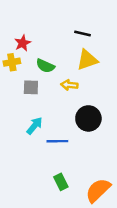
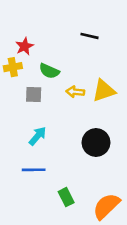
yellow triangle: (87, 60) -> (104, 91), moved
black circle: (88, 118) -> (96, 143), moved
blue line: (57, 141) -> (34, 170), moved

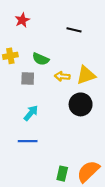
red star: (25, 46) -> (22, 20), moved
black circle: (96, 143) -> (81, 104), moved
green rectangle: (66, 197) -> (62, 174), moved, turned 40

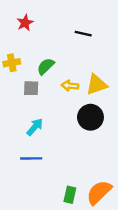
green semicircle: (41, 59) -> (46, 66), turned 112

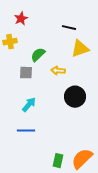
yellow cross: (12, 63) -> (10, 42), moved
yellow triangle: (97, 85) -> (80, 49), moved

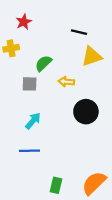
green rectangle: (58, 161) -> (56, 185), moved

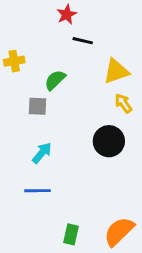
red star: (24, 22) -> (67, 14), moved
black line: (79, 32) -> (83, 41), moved
yellow arrow: (66, 82) -> (123, 103), moved, turned 49

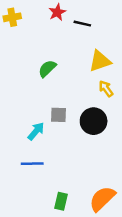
black line: (83, 41) -> (82, 24), moved
yellow cross: (14, 61) -> (12, 17), moved
gray square: (38, 106) -> (58, 115), moved

